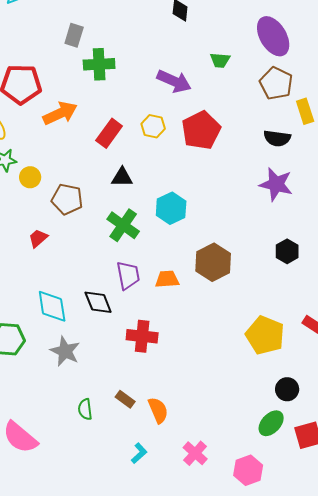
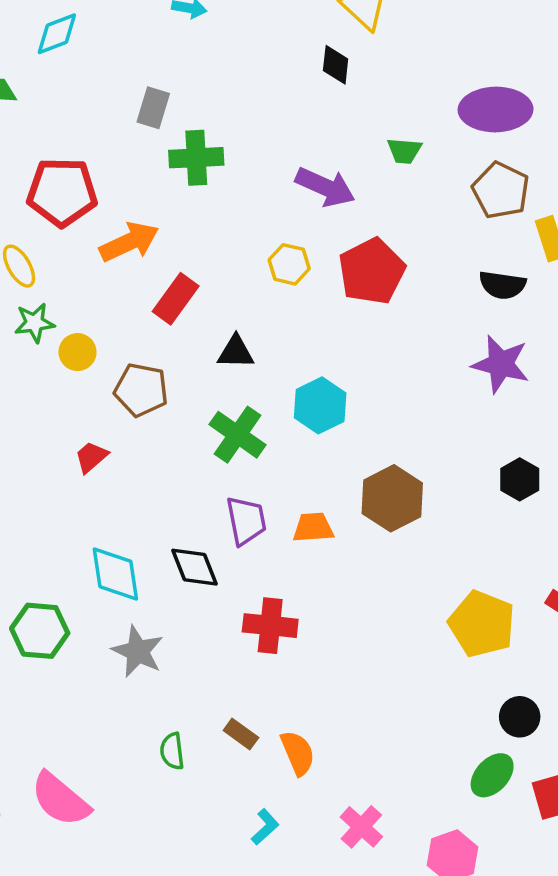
purple ellipse: (273, 36) -> (496, 110), turned -60
red rectangle: (109, 133) -> (176, 299), moved

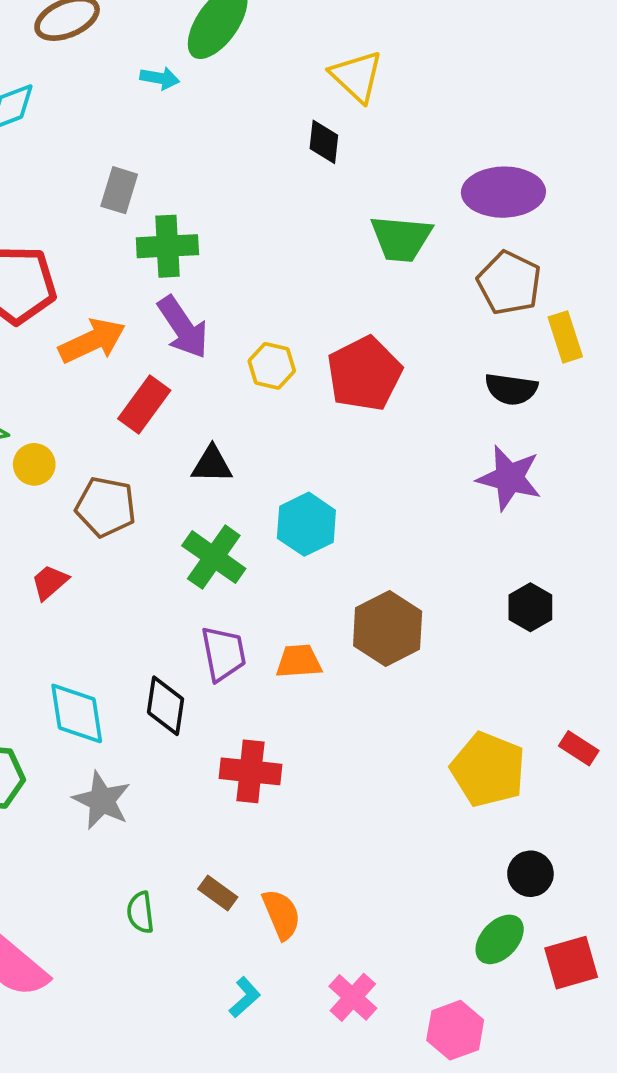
green trapezoid: (404, 151) -> (401, 238), size x1.6
purple arrow: (325, 187) -> (183, 327), moved, turned 32
black diamond: (194, 567) -> (166, 706), turned 30

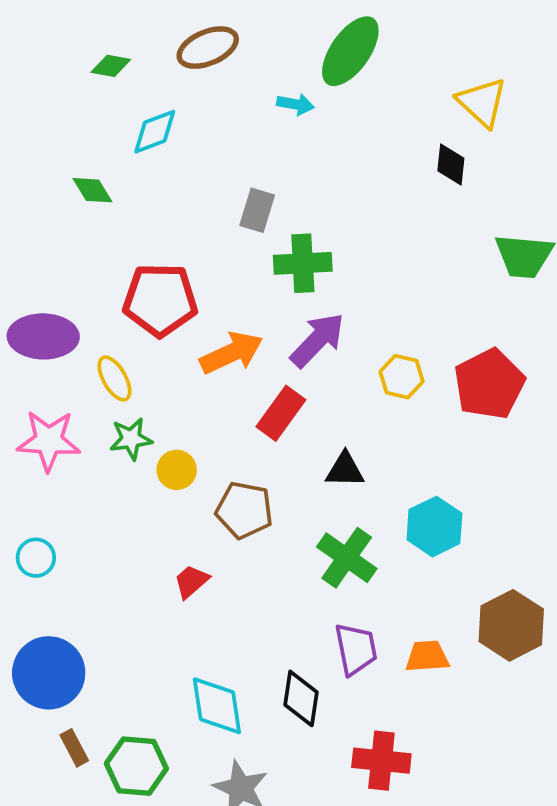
purple arrow: (183, 327) -> (317, 340), turned -102

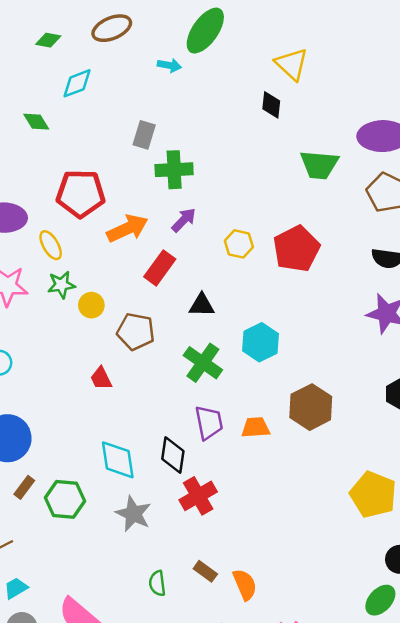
purple arrow: (317, 340) -> (184, 220), size x0.7
red trapezoid: (191, 581) -> (101, 378), turned -75
brown rectangle: (74, 748) -> (24, 487), turned 65
red cross: (381, 761) -> (198, 496), moved, turned -36

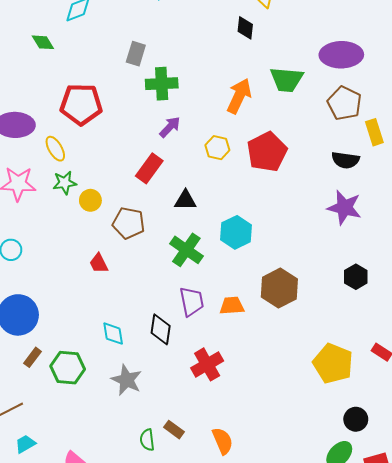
orange arrow: (127, 228) -> (239, 96), moved, turned -40
cyan diamond: (118, 460) -> (113, 334), size x0.7
red cross: (198, 496) -> (207, 364), moved
brown rectangle: (205, 571) -> (174, 430), moved

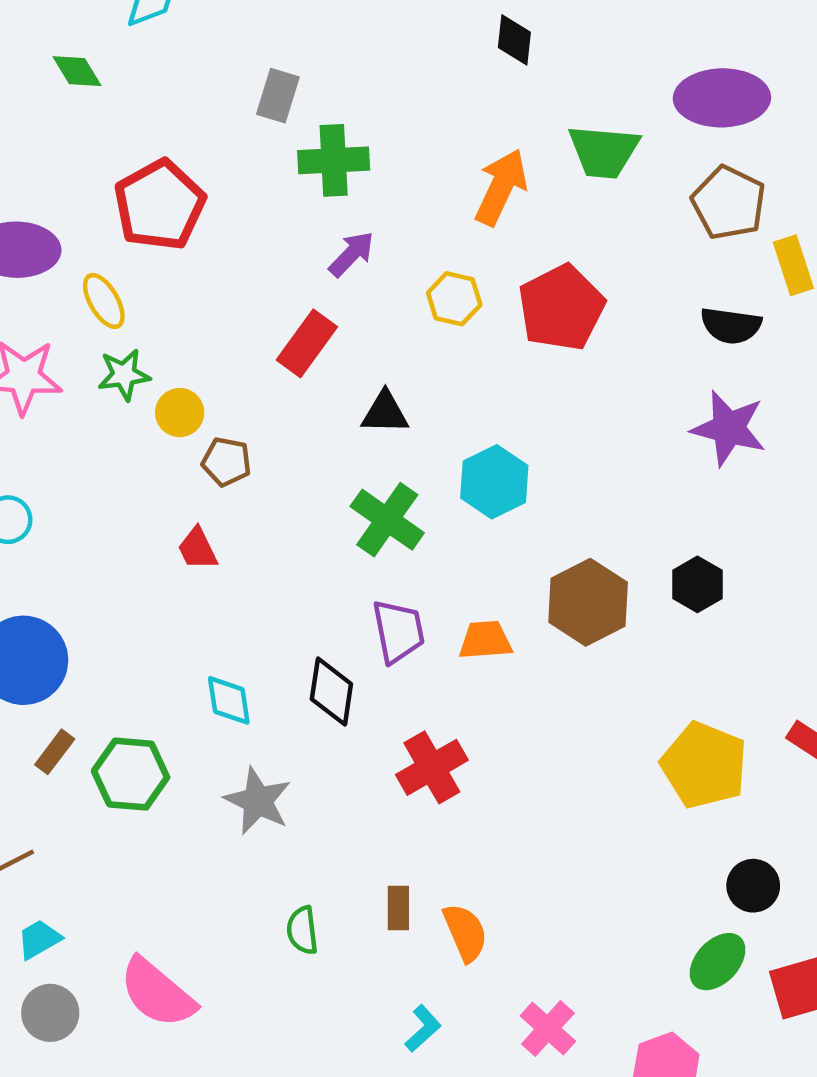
red pentagon: (81, 104) -> (160, 205), turned -30
brown pentagon: (129, 223) -> (227, 462), moved, size x0.7
black hexagon: (356, 277) -> (697, 584), moved
brown rectangle: (174, 430) -> (398, 908), moved, turned 54

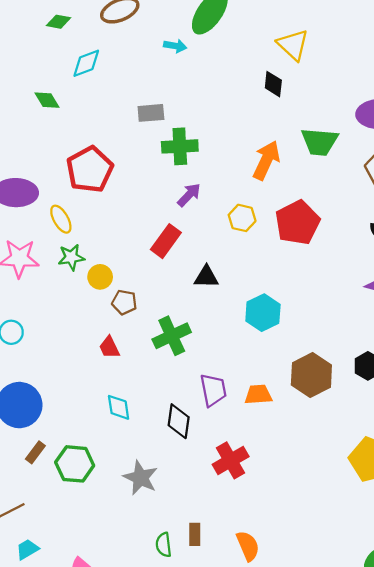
gray rectangle: (278, 96) -> (151, 113), turned 68
green cross: (387, 520) -> (172, 336), moved, turned 30
cyan diamond: (229, 700) -> (119, 407), moved
brown rectangle: (398, 908) -> (195, 534), moved

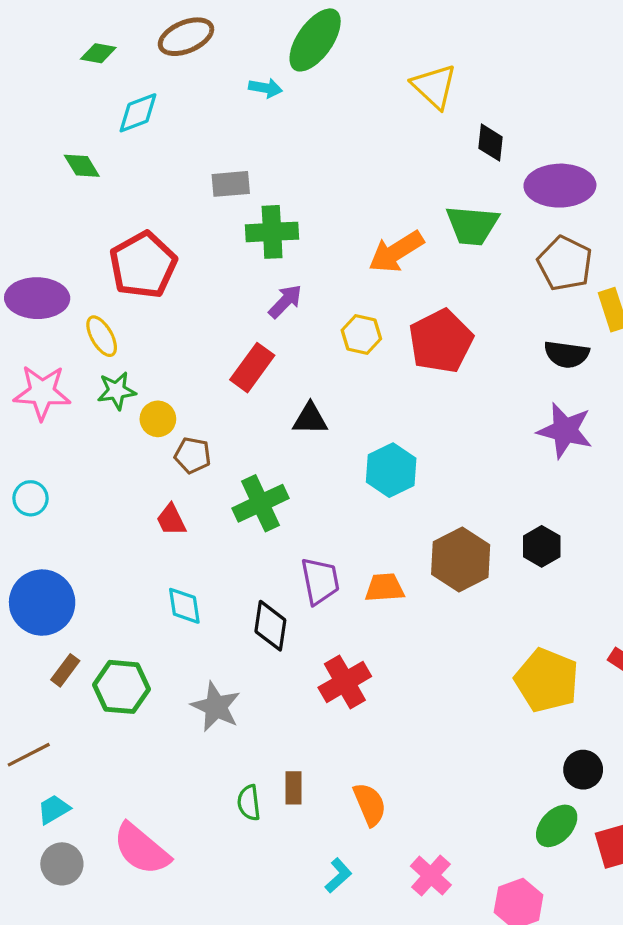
black diamond: (273, 84) -> (490, 143), moved
orange arrow: (266, 160) -> (396, 252), turned -147

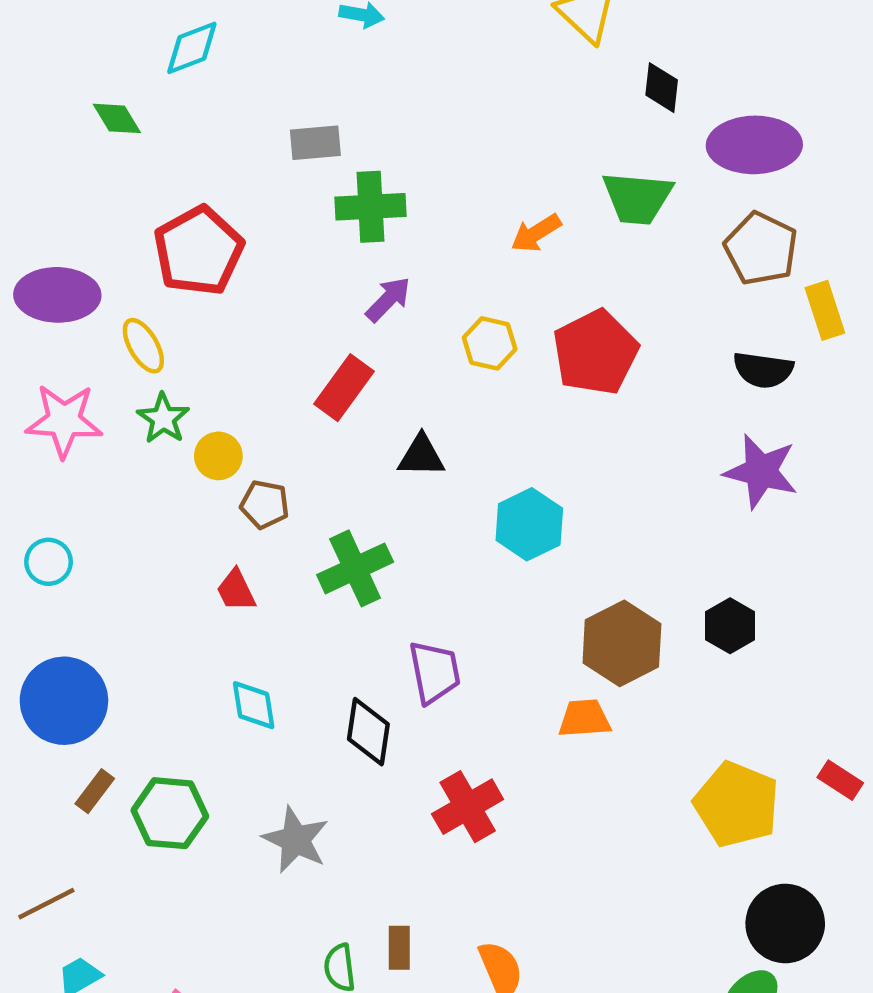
orange arrow: (396, 252) -> (536, 233), size x0.7
green star: (117, 391) -> (163, 418), turned -30
orange trapezoid: (385, 588) -> (584, 718), moved
black circle: (583, 770) -> (785, 924), size x1.5

